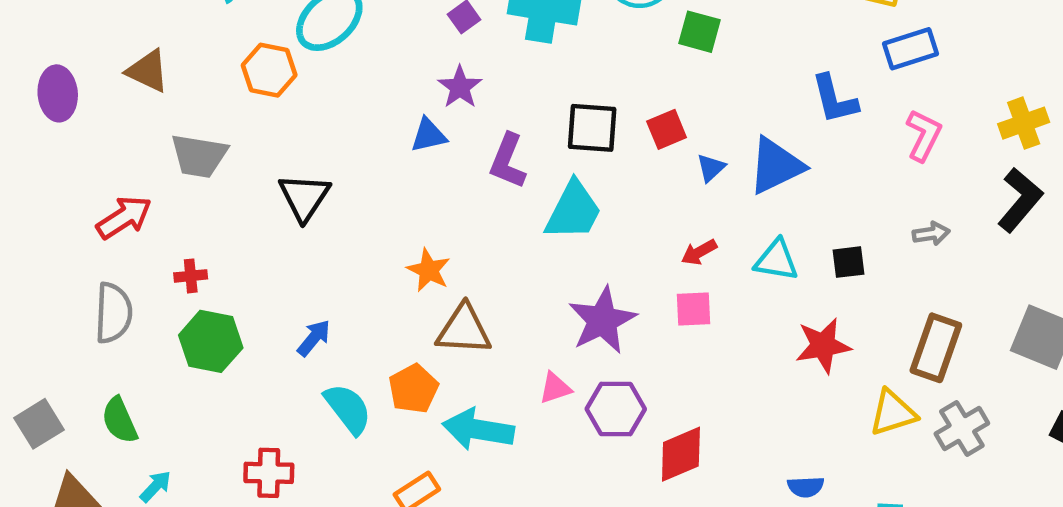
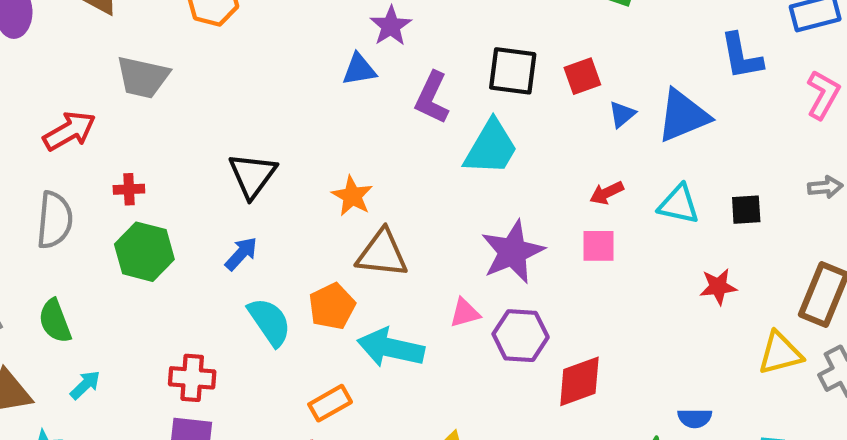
black triangle: (304, 197) -> (252, 175), moved
red star: (823, 346) -> (718, 287), size x0.7

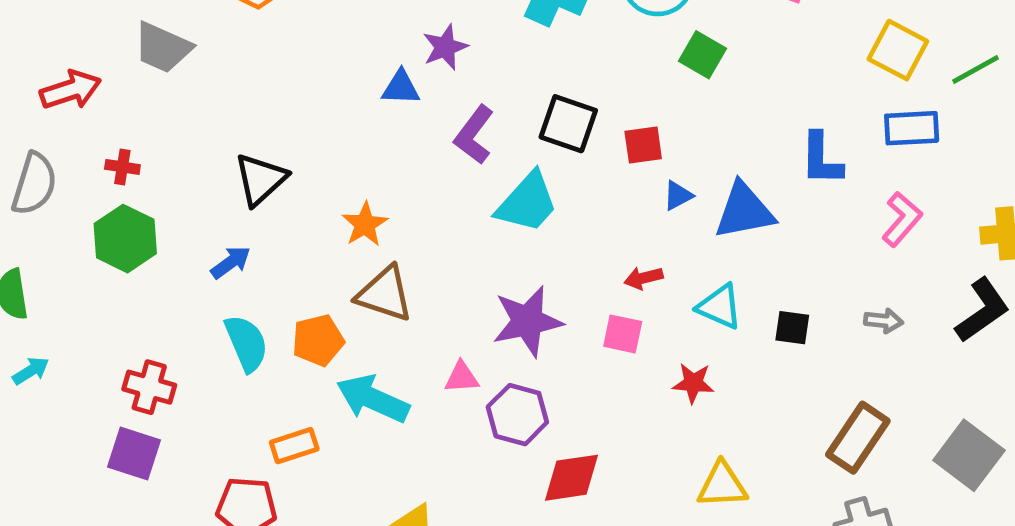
red star: (718, 287) -> (693, 383), moved
yellow triangle: (780, 353) -> (722, 485), moved

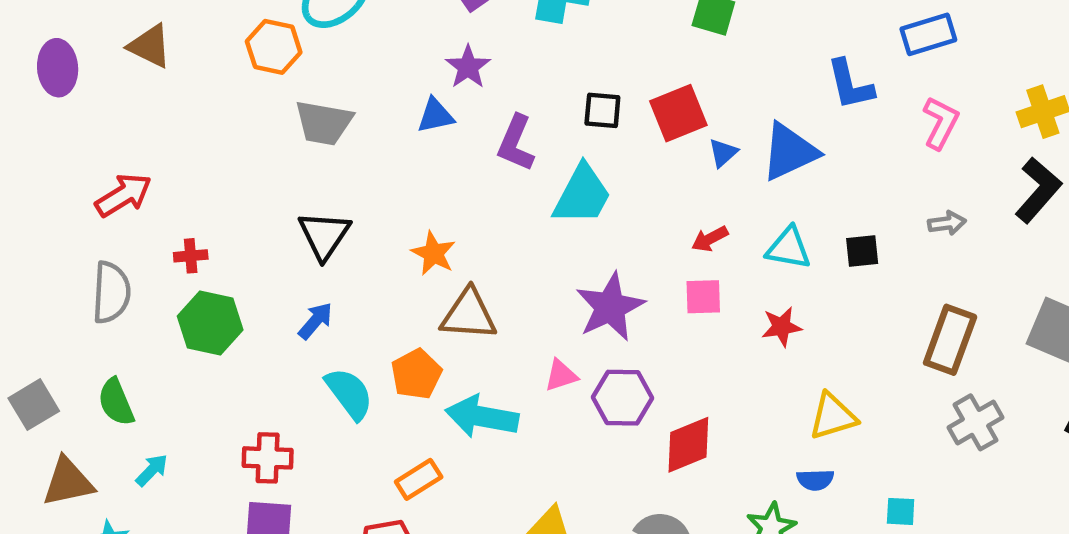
gray trapezoid: (163, 48) -> (324, 123), moved
black square: (568, 124) -> (602, 110), size x0.7
red square: (643, 145) -> (678, 113), size x1.4

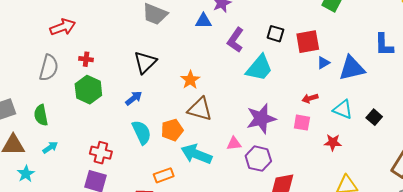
black square: (862, 251) -> (374, 117), turned 35

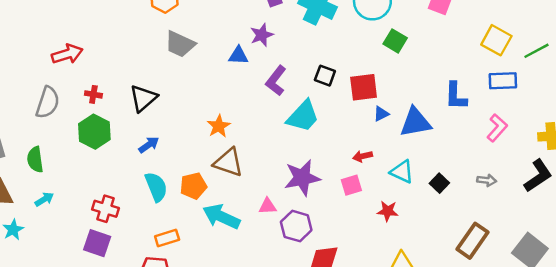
black triangle: (145, 62) -> (143, 98), moved
pink square: (302, 123) -> (351, 185), turned -30
orange rectangle: (164, 175) -> (167, 238), moved

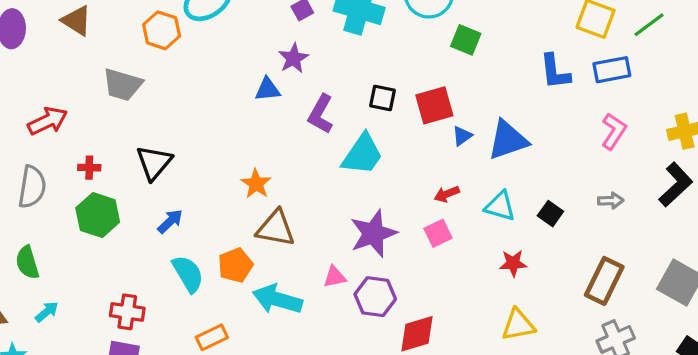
gray trapezoid: (180, 44) -> (123, 85), moved
blue L-shape: (456, 96) -> (555, 72), moved
red star: (388, 211) -> (513, 263), moved

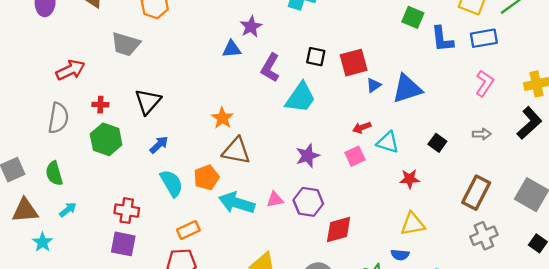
green square: (466, 40) -> (413, 17), moved
cyan triangle: (500, 206) -> (388, 142), moved
purple star: (373, 233) -> (308, 156), size x0.7
pink triangle: (335, 277) -> (275, 200), moved

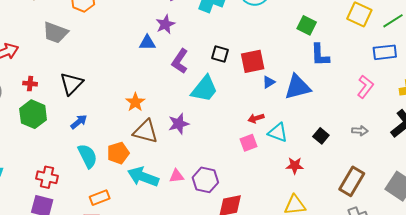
blue rectangle: (484, 38) -> (385, 52), moved
blue L-shape: (442, 39) -> (320, 55), moved
purple star: (308, 156) -> (179, 124), moved

